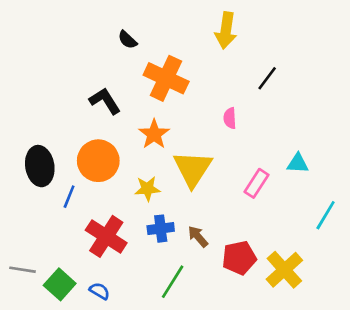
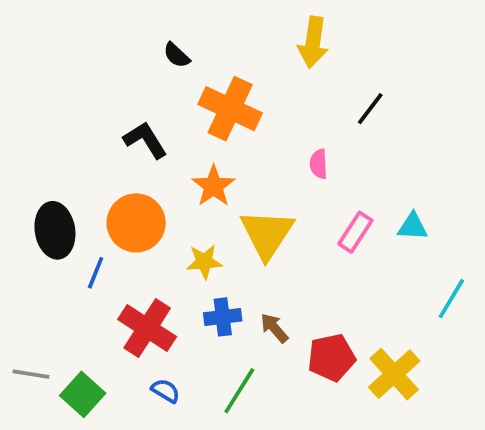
pink rectangle: (256, 183) -> (355, 232), moved
blue semicircle: (100, 291) -> (166, 391), moved

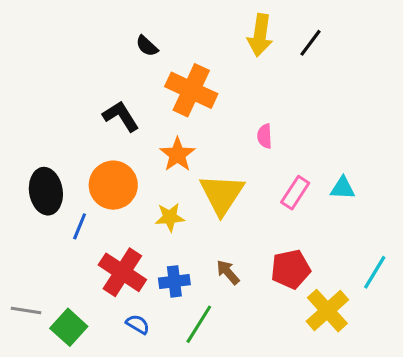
black line: (370, 109) -> (311, 43), moved
cyan line: (451, 299) -> (375, 272), moved
blue cross: (223, 317) -> (174, 281), moved
red pentagon: (331, 358) -> (291, 269), moved

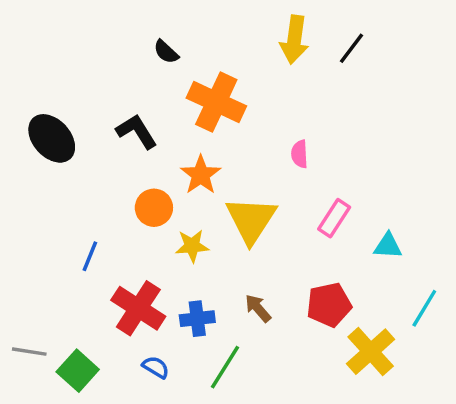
orange circle: (113, 185) -> (154, 208), moved, size x0.7
cyan triangle: (343, 188) -> (388, 246), moved
black ellipse: (46, 191) -> (52, 138), moved, turned -33

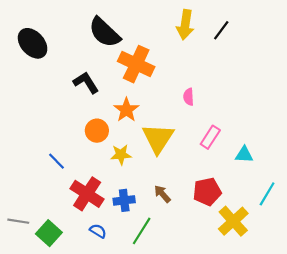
black semicircle: (166, 52) -> (105, 32), size x2.0
black ellipse: (52, 138) -> (33, 43), moved
blue line: (90, 256) -> (57, 161), turned -66

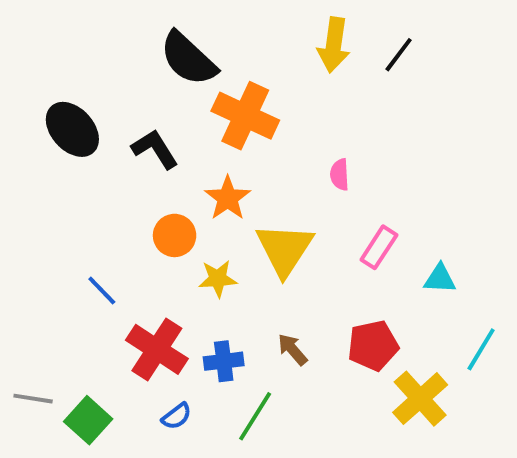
black ellipse: (33, 43) -> (72, 129), moved
blue semicircle: (98, 231) -> (177, 416), turned 112

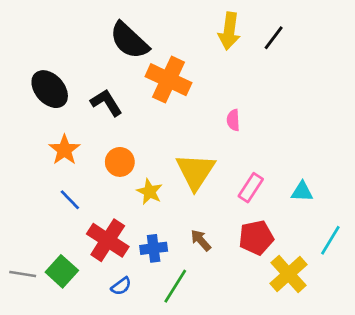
orange star: (228, 198) -> (64, 150), moved
pink rectangle: (379, 247) -> (251, 188), moved
yellow star: (218, 279) -> (150, 192), turned 30
green square: (88, 420) -> (62, 271), moved

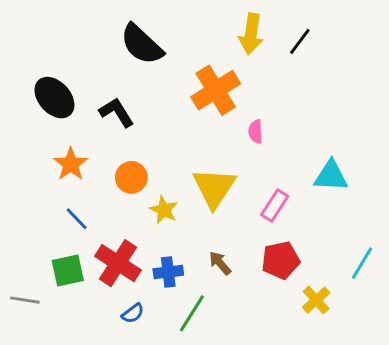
orange cross: (168, 80) -> (216, 90), moved, turned 33
cyan triangle: (302, 192) -> (331, 176), moved, size x1.4
green square: (62, 271) -> (68, 271), moved, turned 36
yellow cross: (289, 274) -> (316, 300), size x0.7

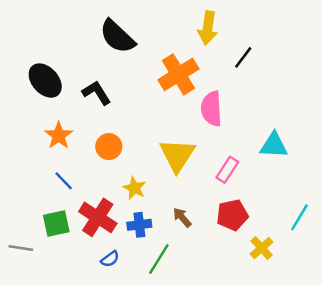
black line: (300, 41) -> (243, 57), moved
pink semicircle: (256, 132) -> (211, 109), size x1.8
yellow star: (164, 210) -> (134, 188), moved

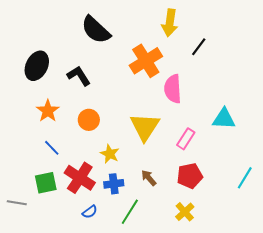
black ellipse: (45, 81) -> (37, 66), turned 68
yellow cross: (262, 248) -> (185, 212), moved

